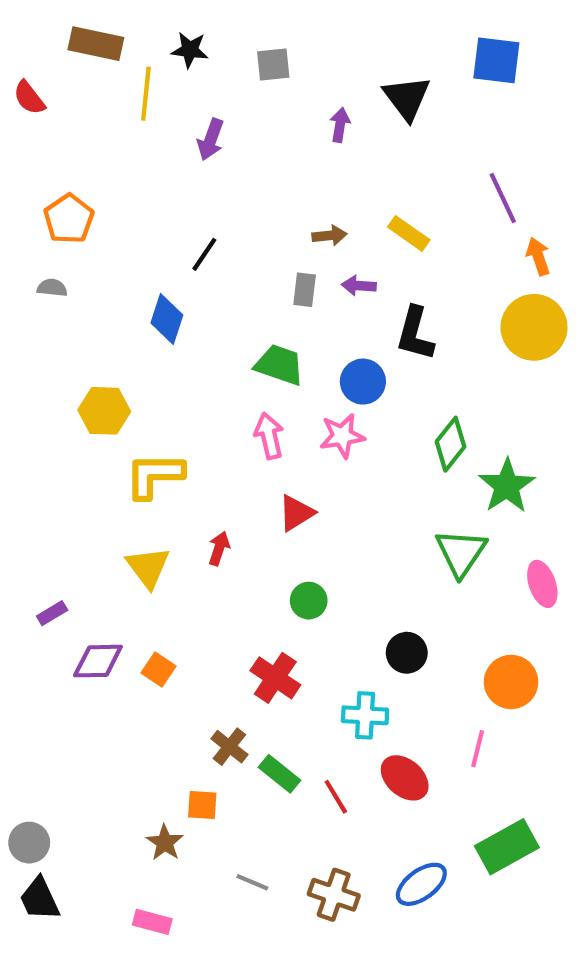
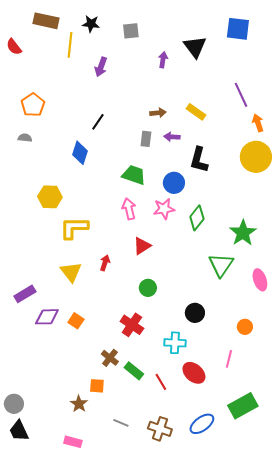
green diamond: (451, 444) -> (197, 218), moved
purple rectangle: (52, 613) -> (25, 294), size x1.5
orange circle: (511, 682) -> (245, 327), size x0.6

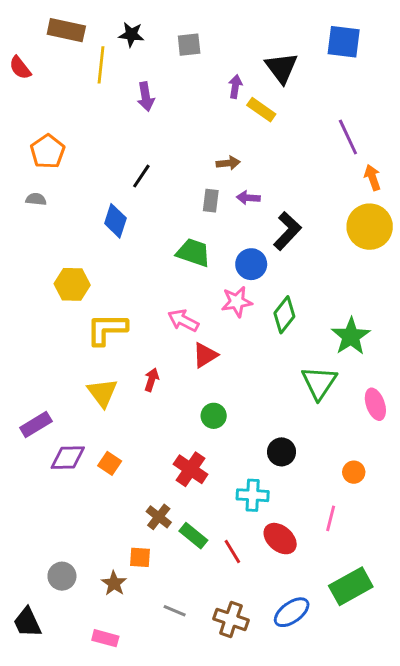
purple arrow: (101, 67) -> (146, 97), turned -30
yellow rectangle: (196, 112) -> (261, 110), moved
black L-shape: (199, 160) -> (287, 231), turned -152
pink arrow: (129, 209) -> (183, 320), moved, turned -50
gray circle: (14, 404) -> (62, 576), moved

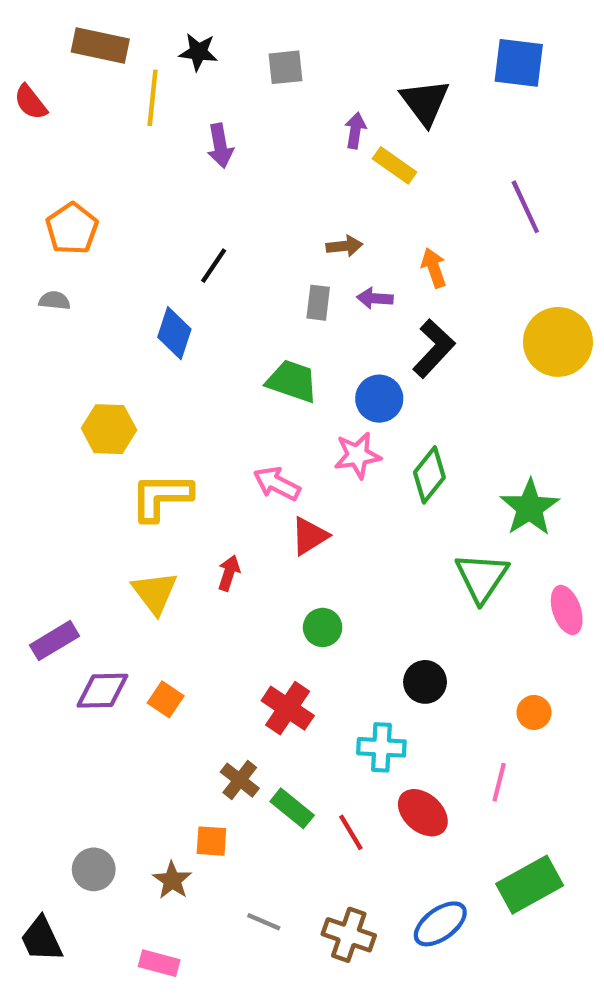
orange arrow: (373, 177) -> (434, 268), moved

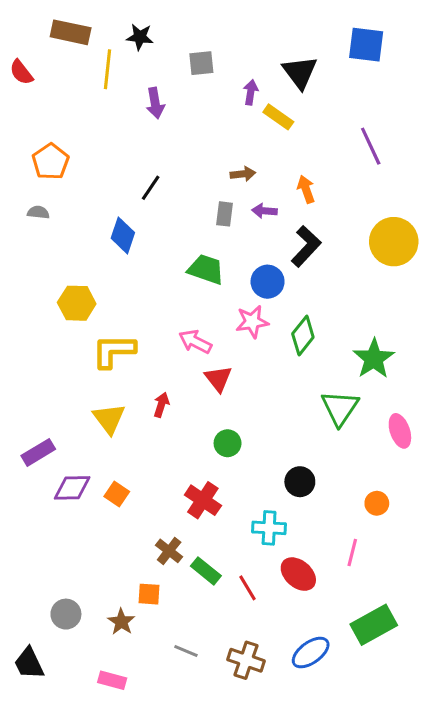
gray square: (286, 67) -> (201, 63), moved
red triangle: (309, 536) -> (218, 379), turned -36

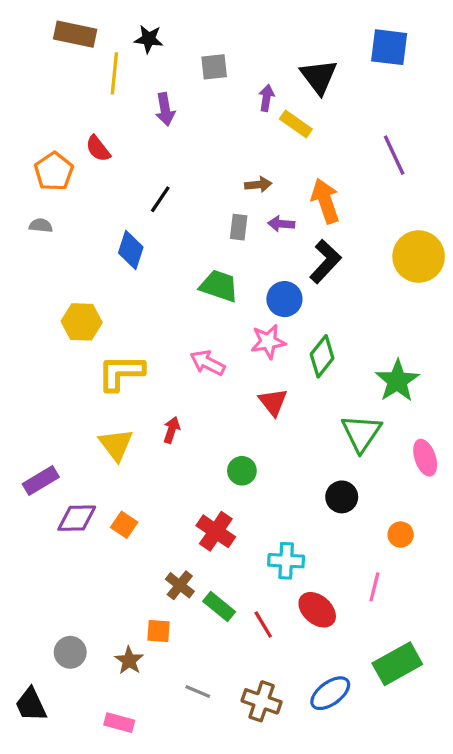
red semicircle: (21, 72) -> (98, 149), moved
orange arrow: (306, 189) -> (325, 201), size x1.5
red triangle: (218, 379) -> (273, 402), moved
black circle: (300, 482) -> (342, 497), moved

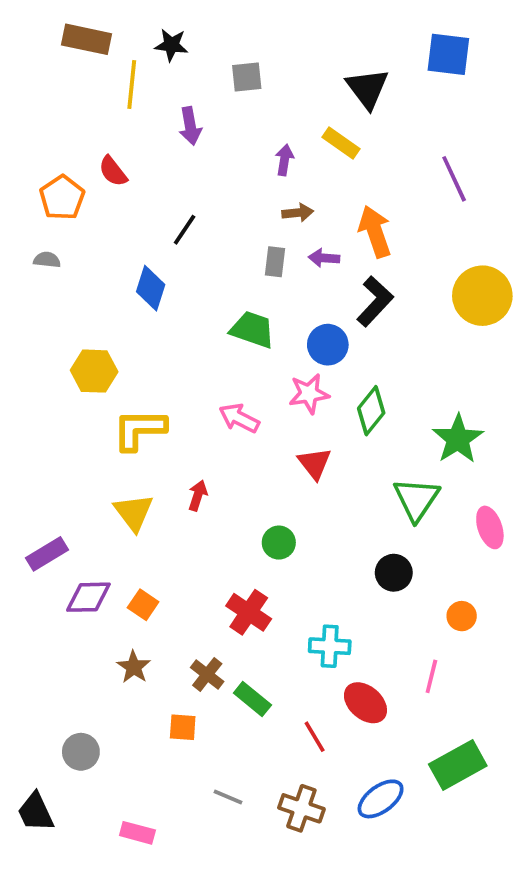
purple arrow: (266, 98) -> (284, 160), moved
red line: (263, 625) -> (315, 737), moved
brown star: (129, 660) -> (134, 667), moved

